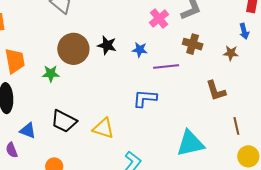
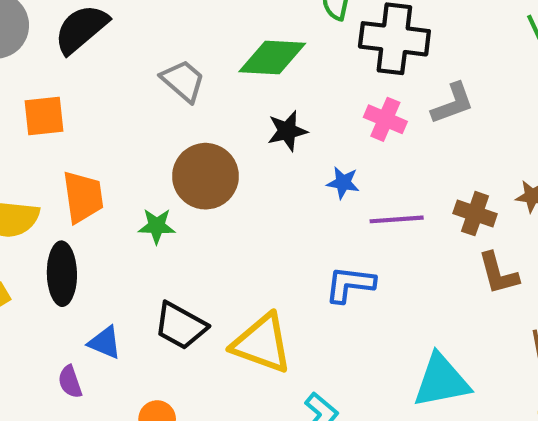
pink cross: (159, 18) -> (385, 119), turned -30
brown cross: (193, 44) -> (475, 214), moved
black star: (107, 45) -> (287, 131), moved, turned -30
yellow triangle: (103, 128) -> (262, 343), size x1.4

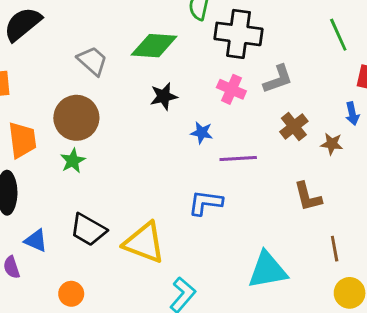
brown circle: (205, 176) -> (76, 118), moved
brown cross: (475, 214) -> (294, 126), moved, turned 32
green star: (157, 226) -> (73, 161), turned -30

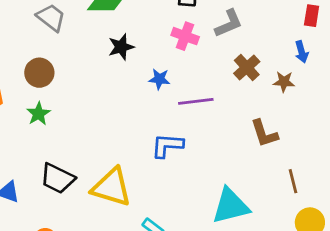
brown circle: (76, 118) -> (39, 73), size x0.7

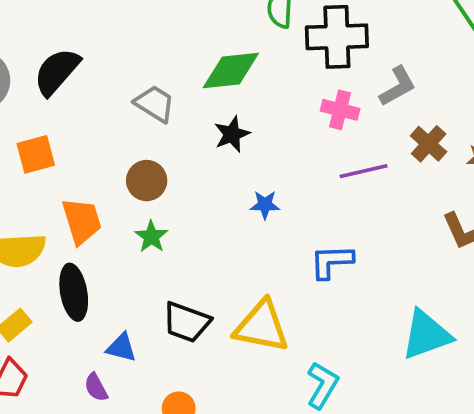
black star: (121, 47) -> (232, 134), moved
blue star: (159, 79) -> (265, 205), moved
purple line: (196, 101) -> (364, 171), moved

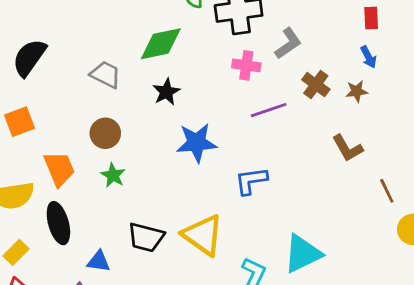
blue star: (265, 205) -> (197, 143), size x1.8
yellow triangle: (261, 326) -> (203, 235), turned 30
cyan triangle: (426, 335) -> (302, 254), moved

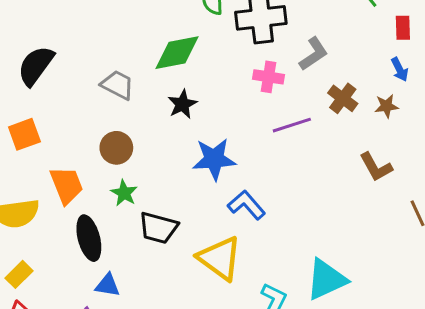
blue L-shape: (251, 181) -> (246, 205), moved, turned 56
black ellipse: (58, 223) -> (89, 238), moved
black trapezoid: (146, 237) -> (158, 228), moved

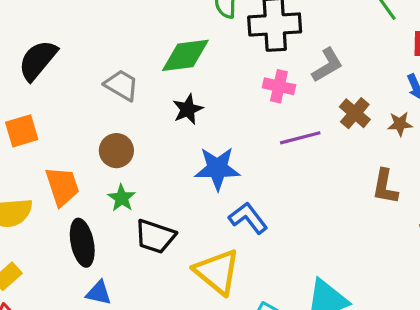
brown L-shape: (376, 167) -> (385, 187), turned 36

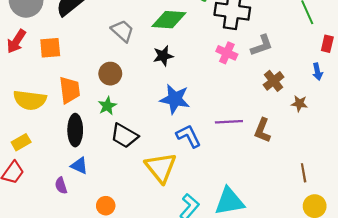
brown star: (400, 124) -> (299, 104), moved
purple line: (300, 138) -> (229, 122), moved
brown L-shape: (385, 187) -> (262, 130), moved

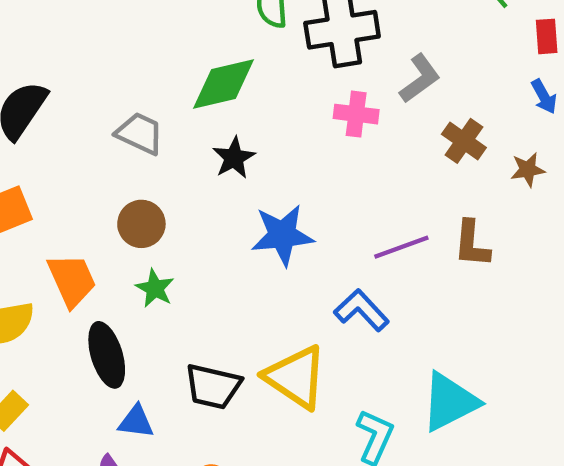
black trapezoid: (124, 136) -> (213, 386), moved
blue L-shape: (189, 136) -> (362, 310), moved

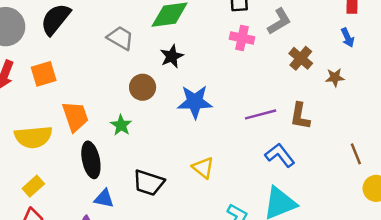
brown circle: (141, 224) -> (143, 87), moved
blue L-shape: (362, 310) -> (280, 155), moved
yellow triangle: (296, 377) -> (203, 168), moved, size x0.6

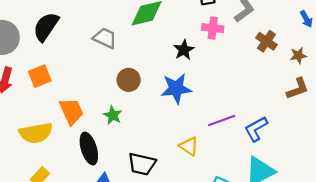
black star: (172, 56) -> (184, 50), moved
purple line: (261, 114) -> (222, 121), moved
brown L-shape: (300, 116) -> (298, 89), moved, turned -115
blue L-shape: (280, 155) -> (256, 129), turned -76

